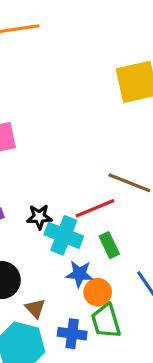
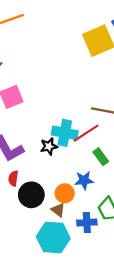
cyan cross: (64, 235) -> (65, 133), moved
orange circle: (98, 292) -> (65, 193), moved

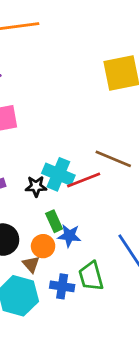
green rectangle: (101, 157) -> (54, 221), moved

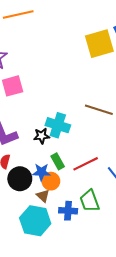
red line: (84, 180) -> (86, 164), moved
blue star: (69, 236) -> (41, 172), moved

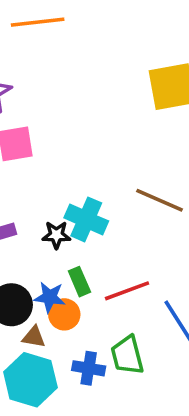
brown triangle: (43, 196) -> (34, 337), moved, turned -40

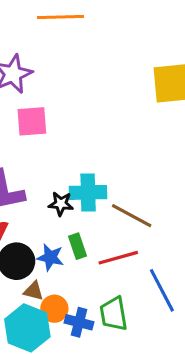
brown line: (159, 200) -> (132, 216), moved
cyan cross: (86, 219) -> (88, 192), turned -30
orange circle: (64, 314) -> (54, 309), moved

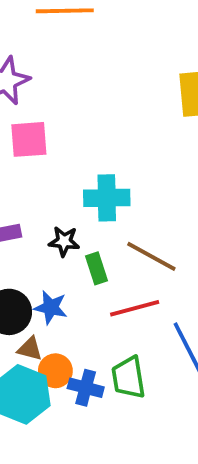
cyan cross: (88, 192) -> (107, 198), moved
green rectangle: (77, 246) -> (97, 268), moved

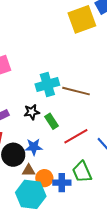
brown line: (151, 256) -> (76, 91), moved

